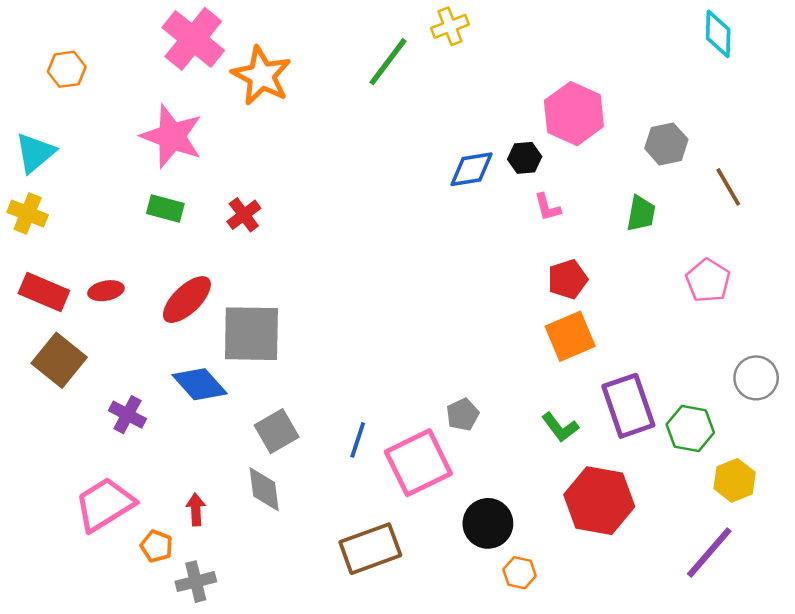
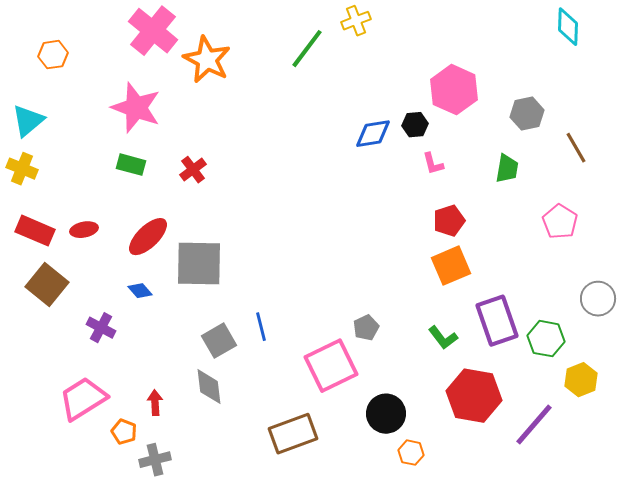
blue diamond: (200, 384) -> (140, 291), moved, size x0.6
blue line: (358, 440) -> (261, 327), moved, turned -32
purple line: (709, 552) -> (534, 425), moved

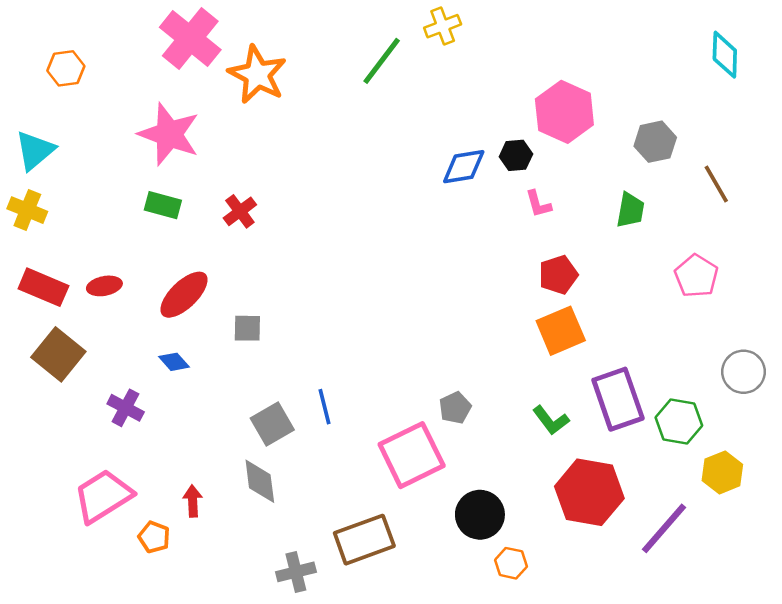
cyan diamond: (568, 27) -> (725, 55), moved
gray square: (199, 264) -> (247, 328), size x0.5
gray cross: (155, 460) -> (296, 572), moved

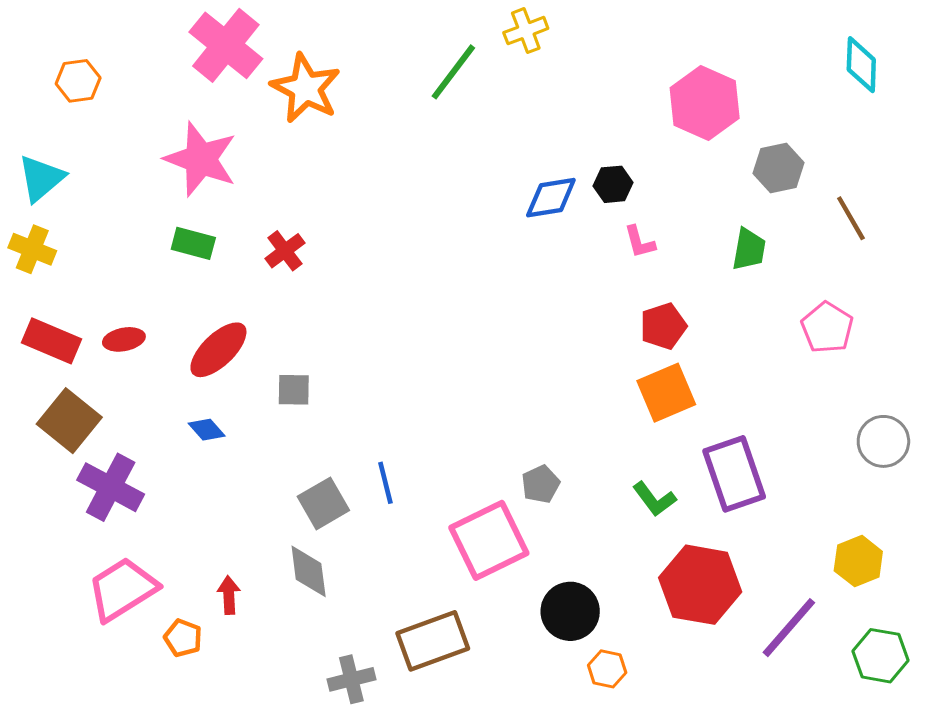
pink hexagon: (564, 112) -> (705, 103), moved
purple cross: (126, 408) -> (111, 487), moved, size x1.5
green hexagon: (679, 421) -> (880, 656), moved

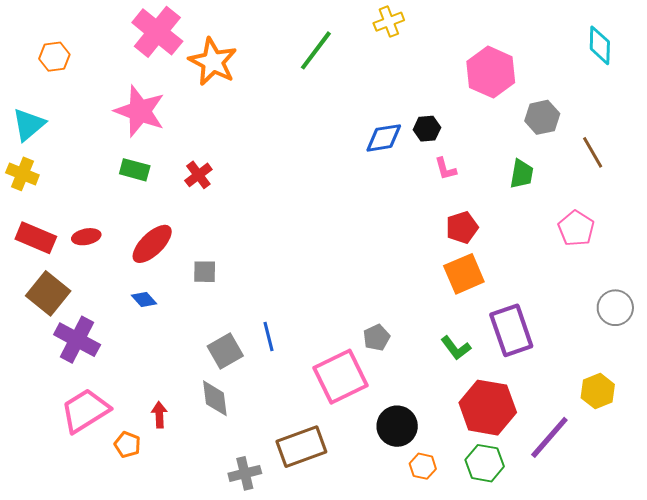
yellow cross: (526, 31) -> (389, 22), moved
green hexagon: (880, 656) -> (485, 463), moved

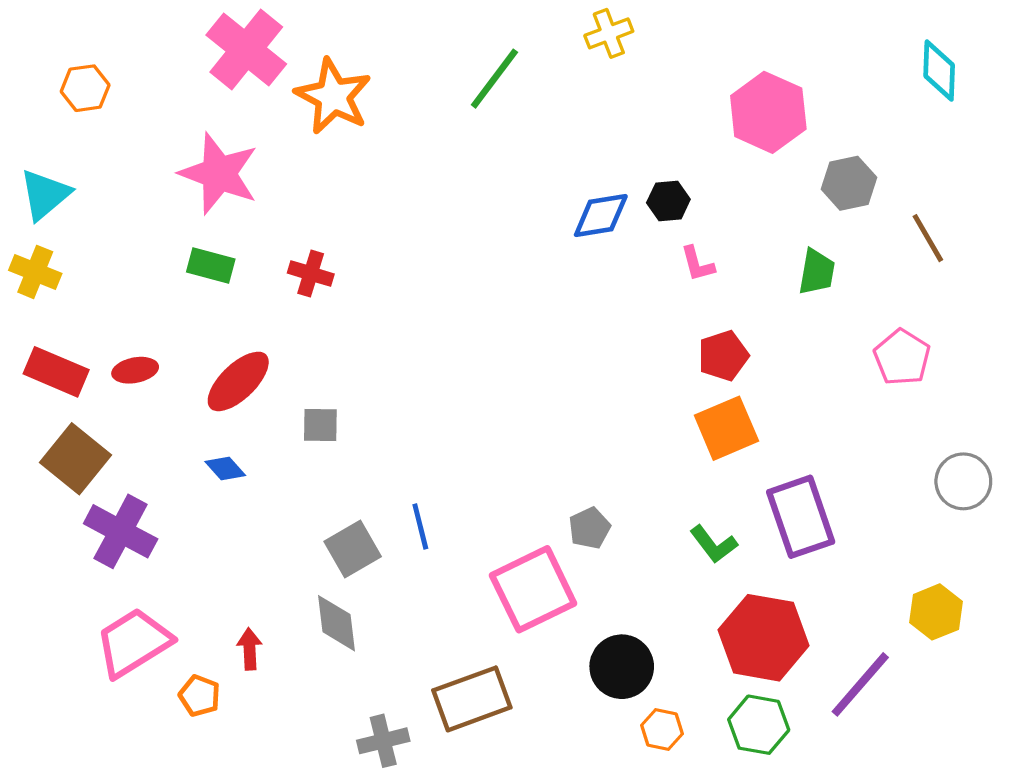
red cross: (198, 175) -> (311, 274), turned -36

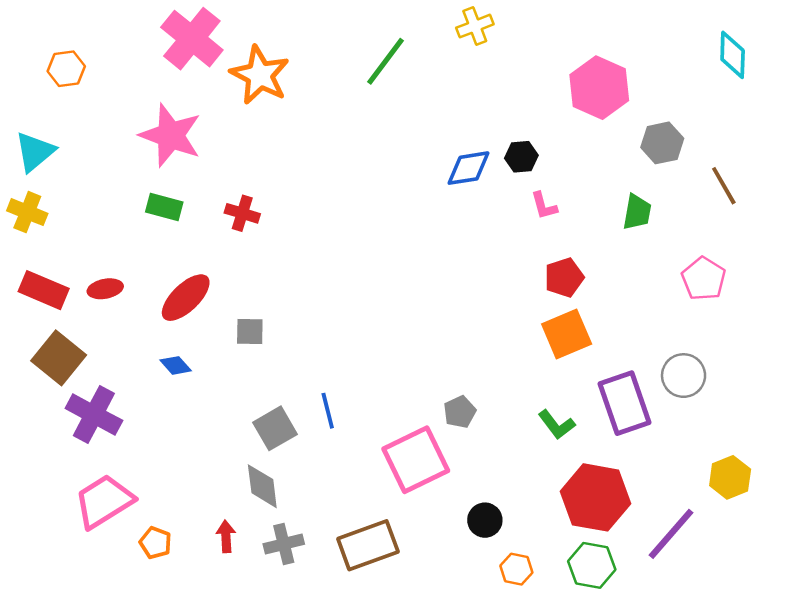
gray circle: (963, 481) -> (684, 376), moved
red arrow: (249, 649) -> (226, 536), moved
black circle: (622, 667) -> (485, 520), size x0.7
gray cross: (383, 741) -> (284, 544), moved

